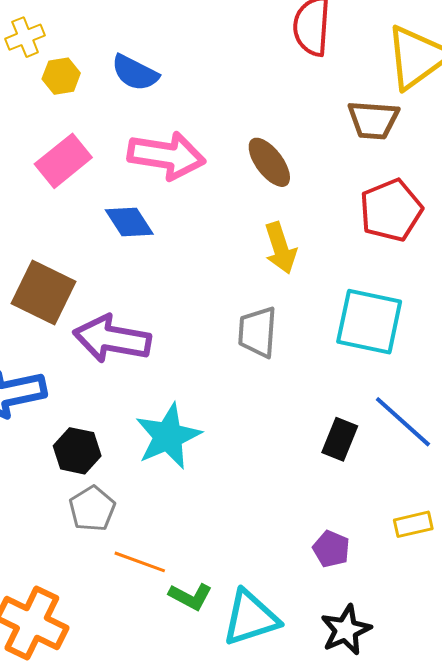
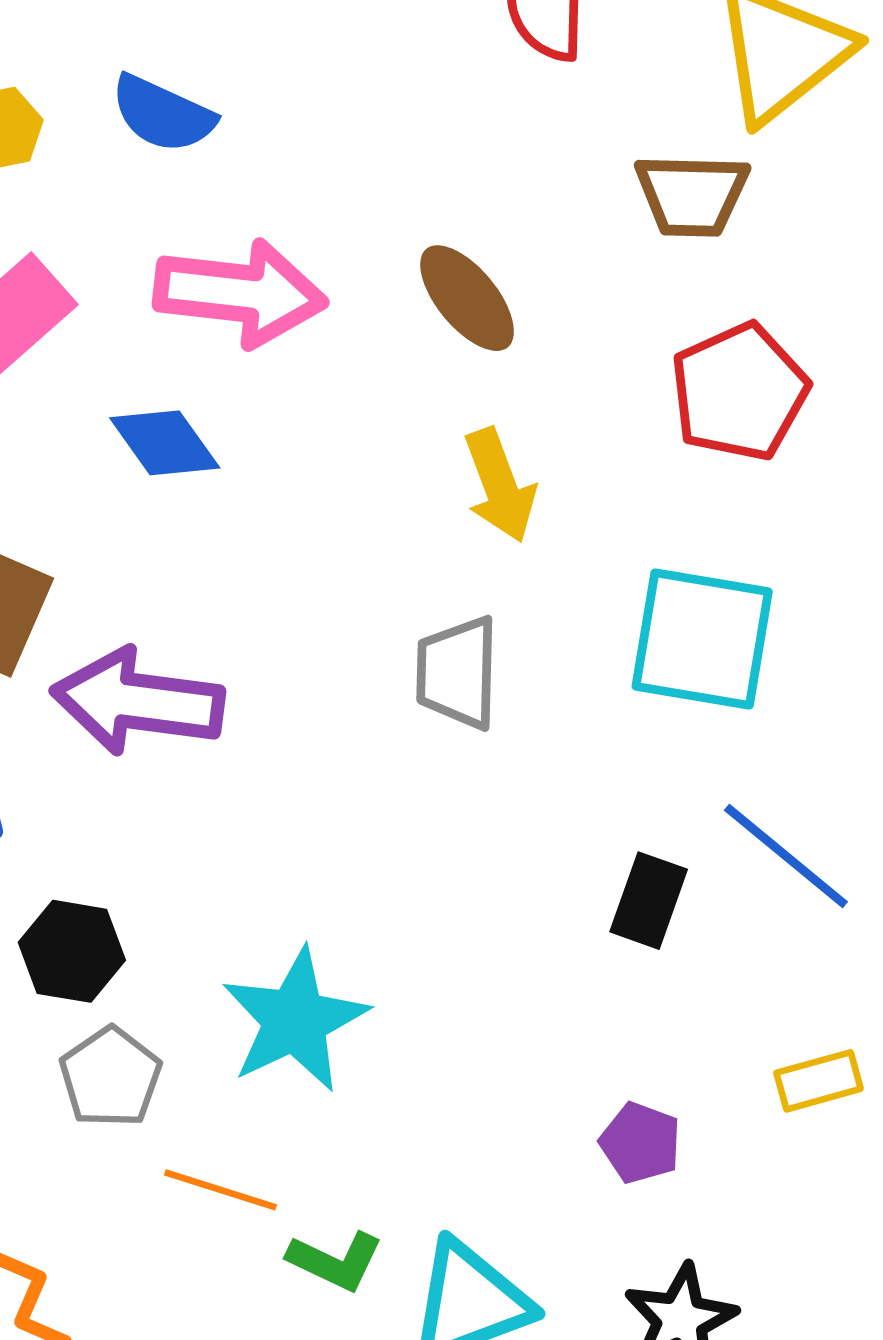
cyan star: (168, 436) -> (295, 1020), moved

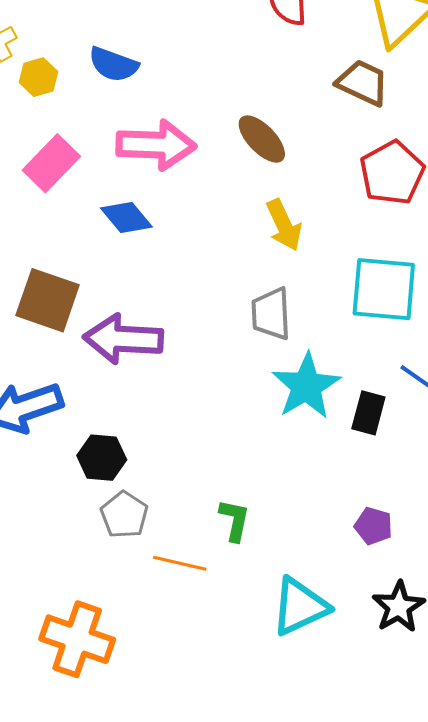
brown trapezoid: (692, 195) -> (363, 83), turned -152
cyan star: (295, 1020) -> (306, 386), moved
green L-shape: (335, 1261) -> (235, 520), moved, turned -99

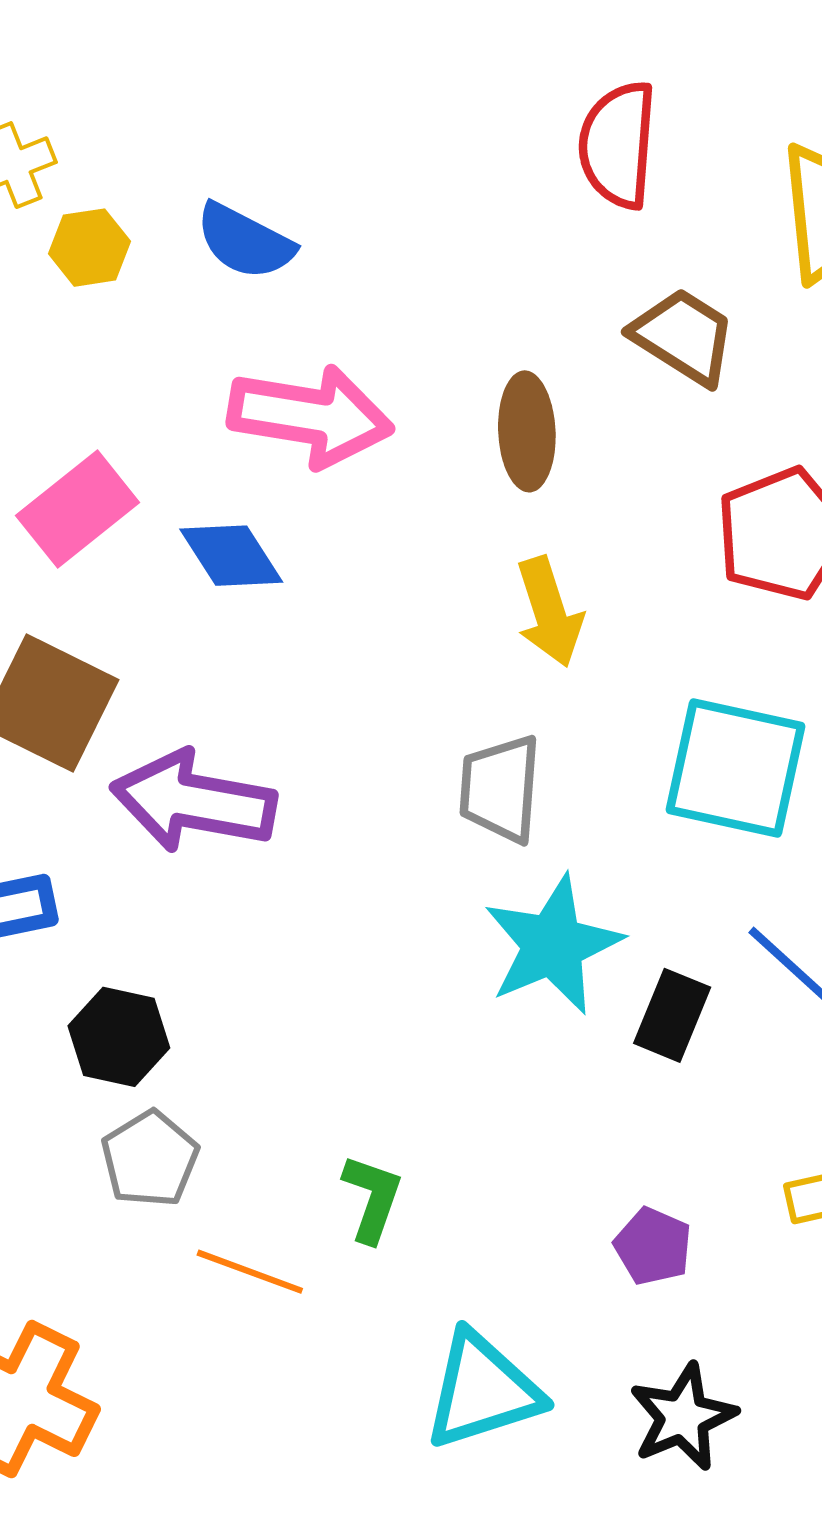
brown trapezoid: (363, 83) -> (684, 336), moved
brown ellipse: (262, 139) -> (527, 431), turned 34
pink rectangle: (51, 163) -> (78, 509), moved

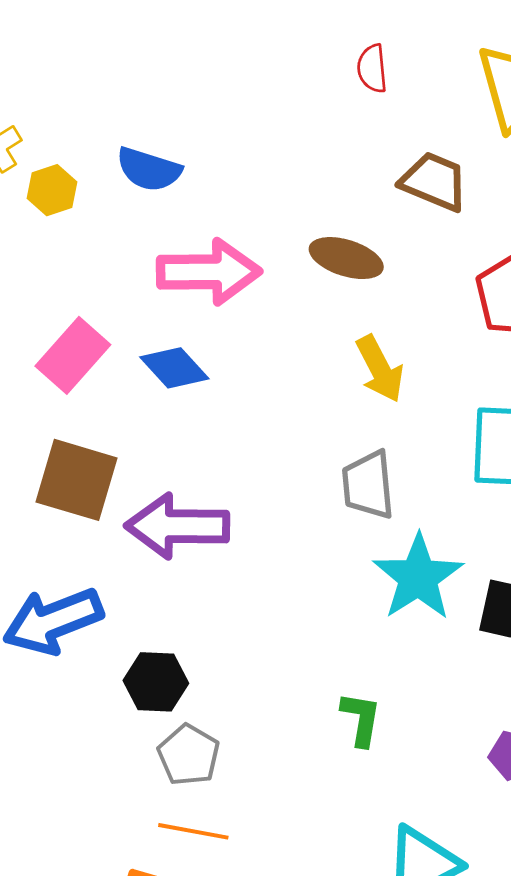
red semicircle: (618, 145) -> (372, 68), size x0.6
brown ellipse: (527, 431) -> (346, 258), turned -60
green L-shape: (372, 1198) -> (361, 719), moved
orange line: (250, 1272) -> (193, 831), moved

